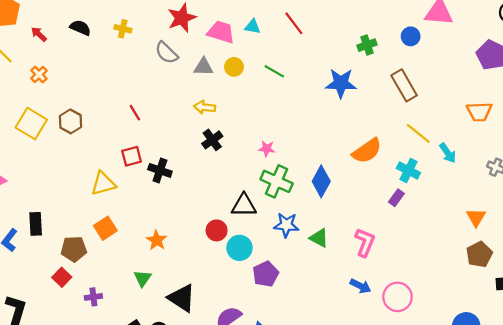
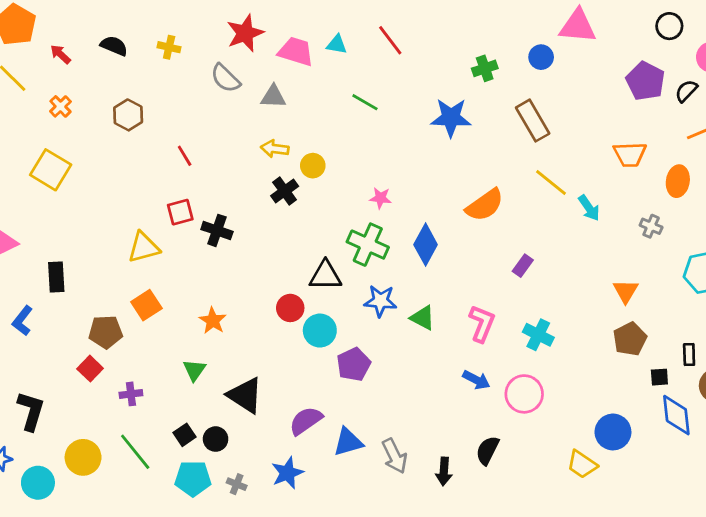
yellow circle: (234, 67) -> (313, 166), moved
brown hexagon: (71, 121) -> (128, 115), moved
pink star: (267, 149) -> (380, 198), moved
cyan cross: (408, 170) -> (538, 335), moved
black rectangle: (36, 224) -> (56, 277), moved

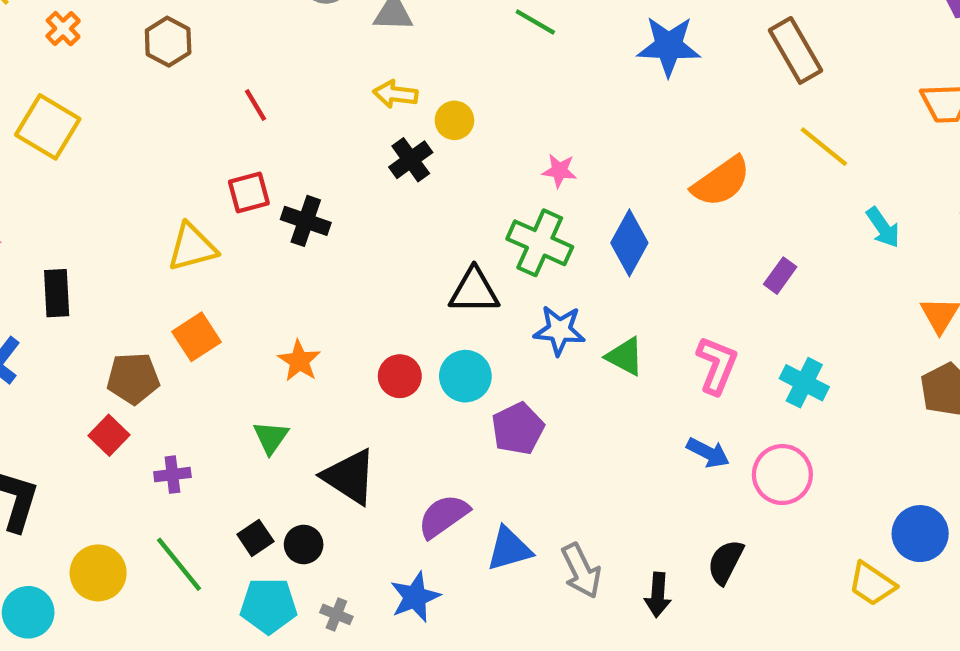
cyan arrow: (589, 208) -> (883, 227), moved
red circle: (290, 308) -> (400, 376), moved

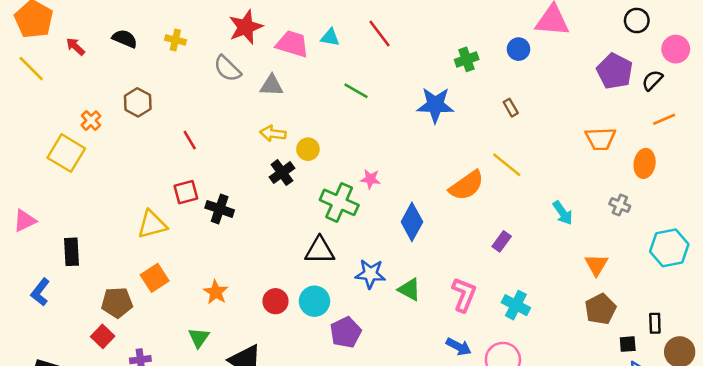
orange cross: (63, 29) -> (91, 121), moved
brown rectangle: (796, 50) -> (511, 108), size x0.5
yellow line: (824, 147) -> (507, 165), moved
green cross: (540, 243) -> (339, 202), moved

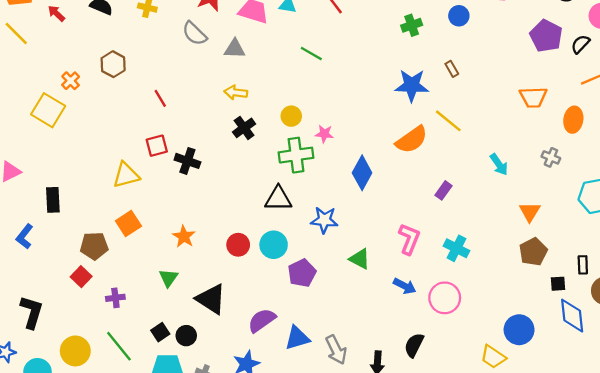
blue star: (435, 105) -> (412, 85), moved
yellow circle: (308, 149) -> (291, 116), moved
green cross: (339, 202) -> (296, 155), turned -32
green triangle: (409, 289) -> (360, 259), moved

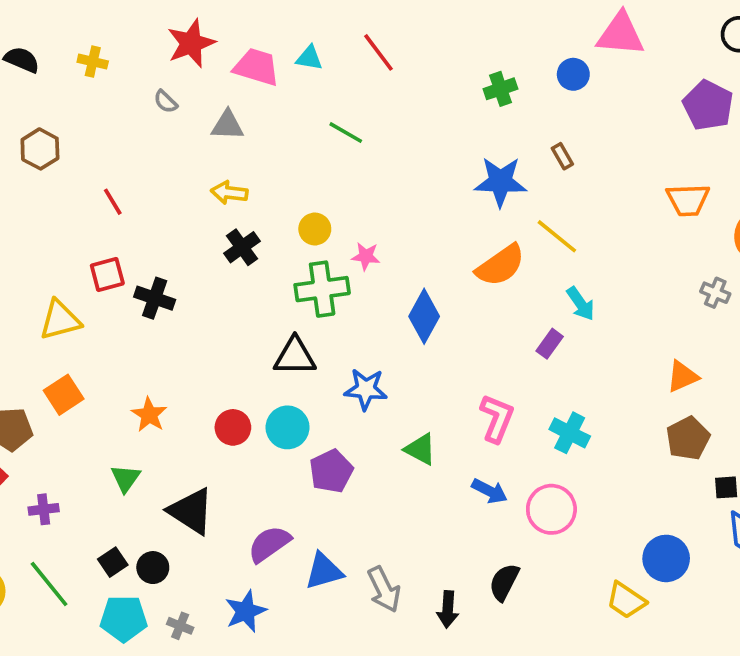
gray semicircle: (194, 33) -> (166, 102), size x0.6
cyan arrow: (499, 164) -> (581, 304), moved
orange triangle: (530, 212) -> (682, 376), turned 35

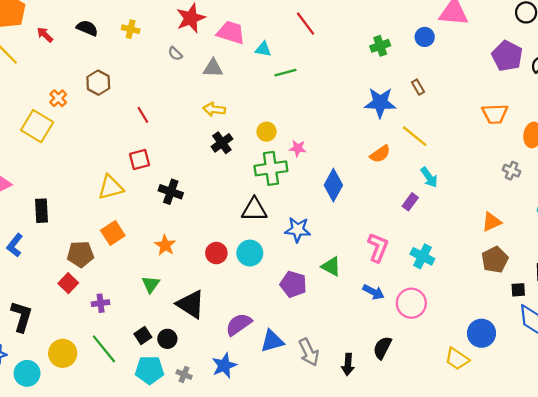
cyan triangle: (309, 58) -> (263, 49), moved
green line: (346, 133) -> (285, 73), turned -45
orange semicircle: (500, 265) -> (380, 154), size x0.7
black cross: (155, 298) -> (171, 192), moved
purple pentagon: (331, 471) -> (293, 284), moved, turned -30

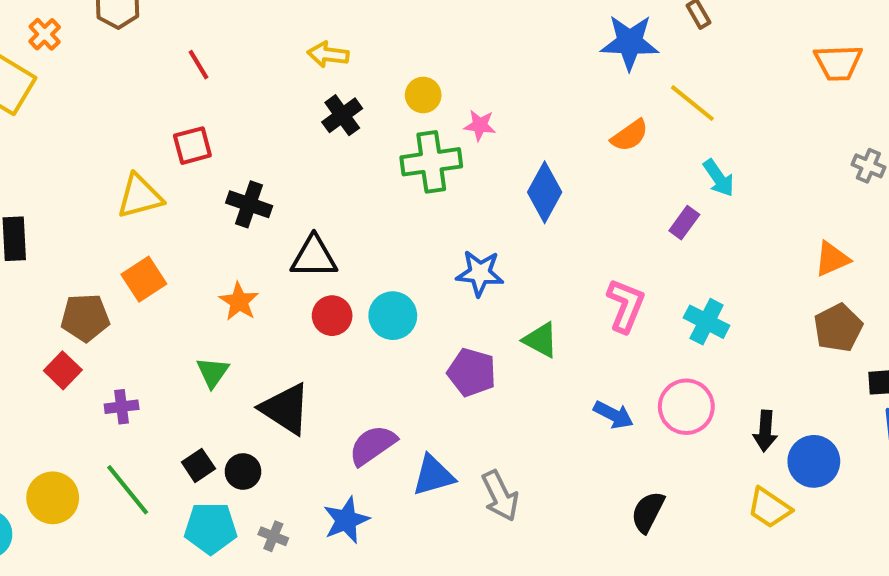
black triangle: (254, 210) -> (314, 257), moved
blue arrow: (373, 292) -> (613, 415), moved
black semicircle: (382, 348) -> (648, 512), moved
black arrow: (348, 364) -> (765, 431), moved

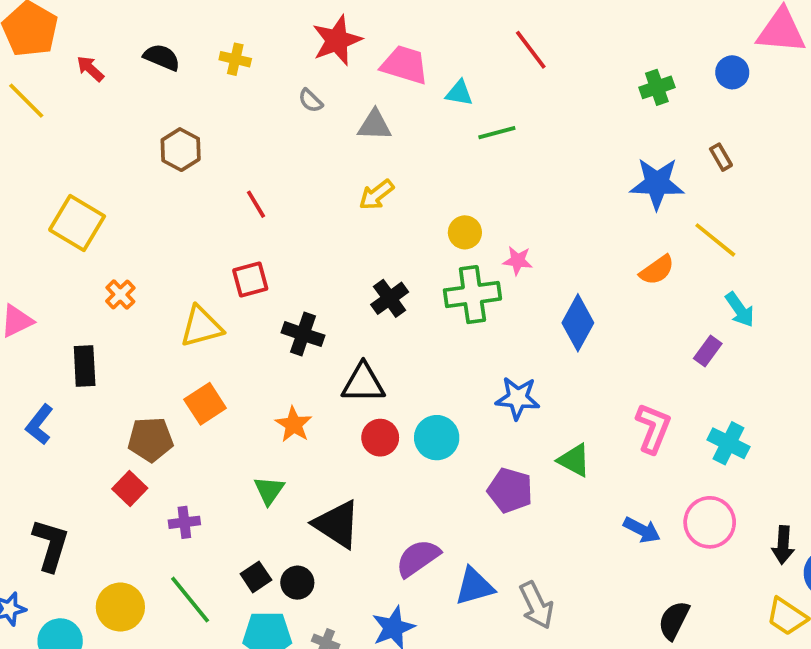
orange cross: (45, 34) -> (120, 295), moved
yellow arrow: (328, 55) -> (376, 195), turned -45
black cross: (342, 115) -> (390, 298), moved

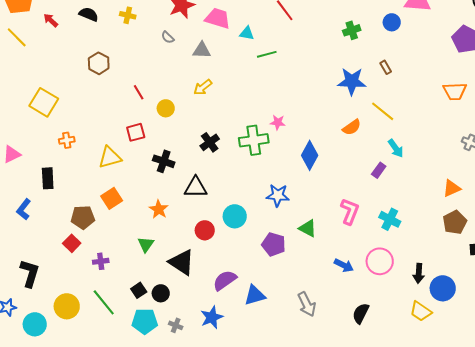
yellow circle: (465, 232) -> (166, 108), moved
orange cross: (120, 295) -> (67, 140), turned 35
red circle: (380, 438) -> (205, 230), moved
gray arrow: (536, 605) -> (307, 304), moved

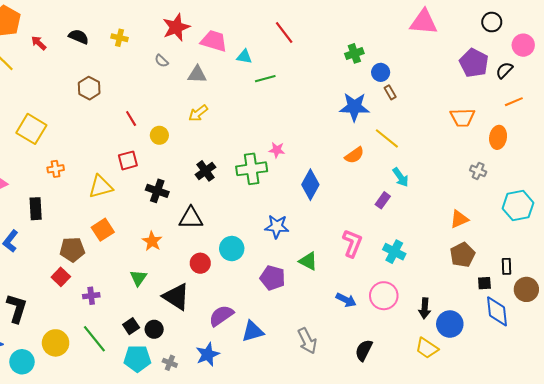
blue circle: (392, 22) -> (381, 72), moved

